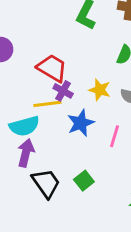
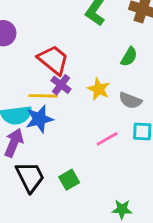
blue star: (81, 123) -> (39, 119), moved
pink line: (115, 136) -> (107, 139), turned 35

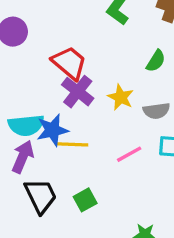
purple cross: (61, 85) -> (78, 92), size x1.4
yellow line: (43, 96) -> (72, 144), moved
gray semicircle: (130, 100) -> (156, 111), turned -30

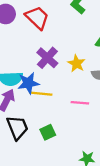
red trapezoid: (69, 63) -> (37, 18), moved
pink line: (129, 154) -> (80, 103), turned 30

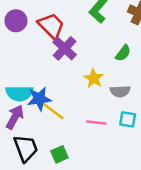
purple cross: (47, 58) -> (65, 48), moved
yellow line: (41, 94) -> (53, 111), turned 30

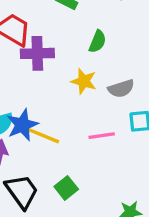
purple cross: (65, 48) -> (37, 53), turned -30
green semicircle: (123, 53) -> (97, 41), moved

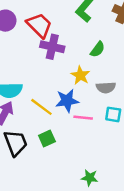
blue star: (22, 125) -> (67, 101), moved
green square: (66, 188) -> (47, 139), moved

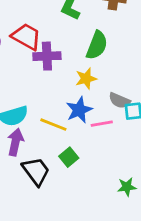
green semicircle: (98, 49) -> (97, 45), size x1.5
yellow star: (80, 75) -> (86, 79), turned -30
gray semicircle: (106, 88) -> (119, 100), moved, turned 42

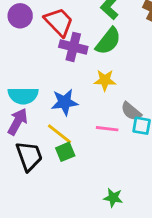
green semicircle: (97, 45) -> (108, 41), moved
blue star: (79, 110) -> (65, 102), moved
yellow line: (53, 125) -> (60, 134), moved

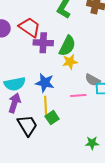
green semicircle: (108, 41) -> (67, 46), moved
blue star: (65, 102) -> (45, 83), turned 30
yellow line: (60, 134) -> (46, 106), turned 60

